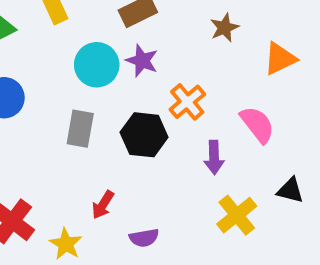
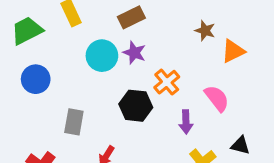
brown star: (224, 28) -> (205, 31), moved, turned -30
gray rectangle: (80, 129) -> (74, 122), moved

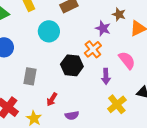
purple star: (134, 53) -> (103, 28), moved

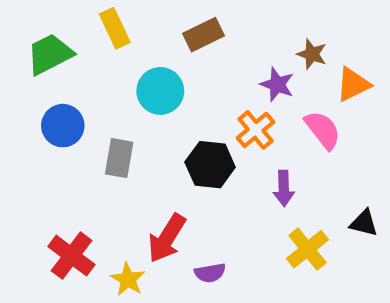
pink semicircle: (127, 60) -> (323, 130), moved
gray rectangle: (30, 76) -> (119, 158), moved
red arrow: (52, 99) -> (167, 238), size x1.6

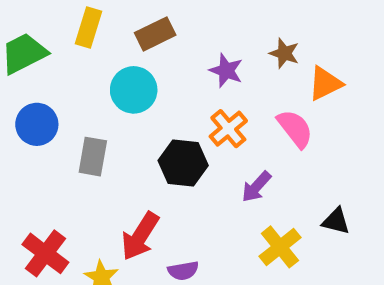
yellow rectangle: (115, 28) -> (88, 27), turned 42
brown rectangle: (204, 35) -> (155, 34), moved
purple star: (277, 84) -> (226, 71), moved
purple arrow: (284, 188) -> (256, 187), turned 44

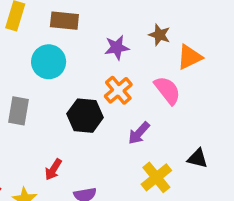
brown rectangle: (155, 34) -> (64, 21), turned 32
purple star: (226, 71) -> (117, 48), turned -30
red arrow: (140, 236) -> (53, 169), size x0.6

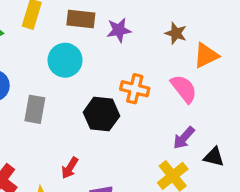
purple star: (117, 48) -> (119, 30), moved
orange cross: (118, 90) -> (135, 89), turned -36
purple arrow: (139, 133) -> (184, 138), moved

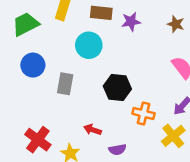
orange cross: (135, 89) -> (143, 114), moved
red arrow: (70, 168) -> (93, 130), turned 77

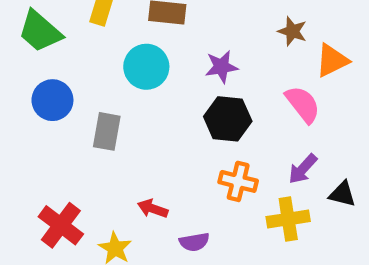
purple star: (131, 22) -> (221, 67), moved
green trapezoid: (25, 24) -> (40, 31), turned -112
black hexagon: (117, 87) -> (228, 119), moved
yellow cross: (173, 136) -> (288, 219), turned 30

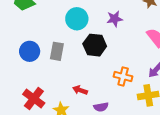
blue circle: (52, 100) -> (30, 51), moved
black hexagon: (228, 119) -> (95, 45), moved

